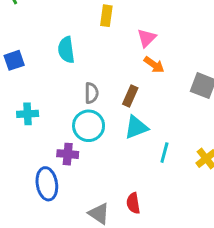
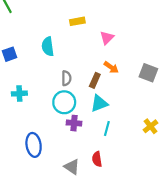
yellow rectangle: (106, 16) -> (77, 21), turned 72
orange arrow: (154, 65) -> (111, 67), moved
cyan line: (164, 153) -> (107, 129), moved
purple cross: (68, 154) -> (74, 123), moved

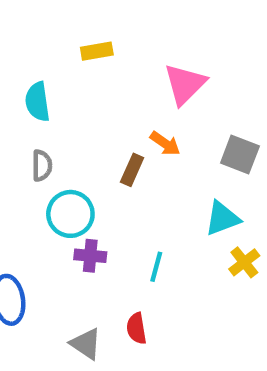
pink triangle: (107, 38) -> (185, 84), moved, size x1.5
gray semicircle: (66, 78) -> (42, 166), moved
cyan triangle: (99, 103) -> (222, 218), moved

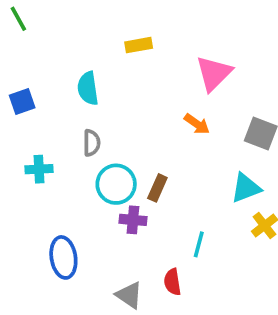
brown rectangle: (132, 170) -> (157, 188), moved
cyan line: (156, 267) -> (199, 244), moved

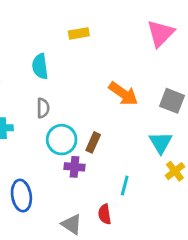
pink triangle: (214, 73) -> (161, 33), moved
orange arrow: (197, 124) -> (123, 94), size x1.5
cyan triangle: (246, 188) -> (161, 142), turned -40

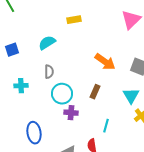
cyan semicircle: (40, 66) -> (47, 43), turned 66
brown rectangle: (93, 142) -> (95, 92), moved

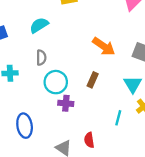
cyan line: (106, 126) -> (118, 118), moved

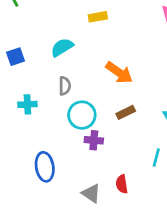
orange arrow: (104, 46) -> (119, 73), moved
brown rectangle: (93, 80) -> (126, 112), turned 40

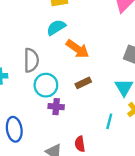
cyan semicircle: (62, 47) -> (56, 27), moved
gray semicircle: (65, 86) -> (31, 60), size x1.5

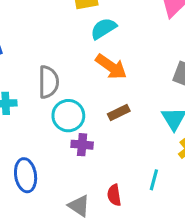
cyan semicircle: (56, 27) -> (103, 28), moved
cyan line: (109, 121) -> (154, 180), moved

